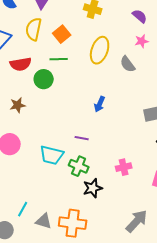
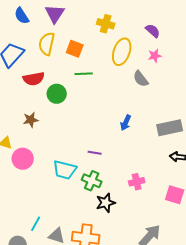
orange square: (62, 34) -> (75, 49), turned -30
yellow ellipse: (100, 50) -> (122, 52), moved
green line: (59, 59) -> (84, 74), moved
blue arrow: (100, 104) -> (126, 123), moved

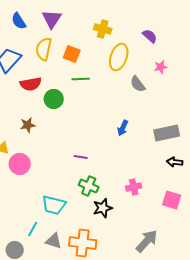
pink star: (155, 56) -> (161, 67), moved
purple line: (95, 153) -> (81, 157), moved
cyan trapezoid: (65, 170) -> (54, 205), moved

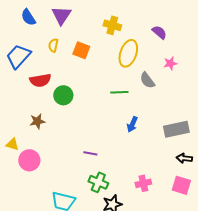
yellow semicircle: (44, 49) -> (53, 45), size x0.6
green line: (81, 79) -> (119, 92), moved
pink square: (172, 200) -> (181, 185), moved

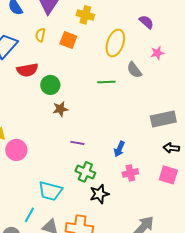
yellow cross: (112, 25) -> (85, 15), moved
brown star: (37, 121) -> (60, 109), moved
blue arrow: (132, 124) -> (119, 149), moved

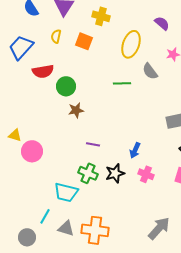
green cross: (85, 172) -> (88, 173), moved
pink cross: (130, 173) -> (146, 174), turned 35
black star: (99, 194) -> (115, 173), moved

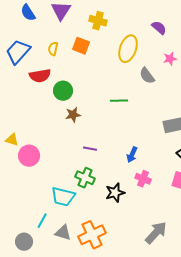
yellow semicircle: (56, 36) -> (53, 49), moved
green line: (122, 83) -> (119, 101), moved
black star: (115, 173) -> (115, 193), moved
orange cross: (95, 230) -> (92, 235), turned -32

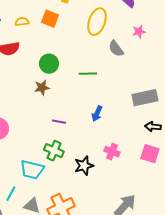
yellow semicircle: (53, 49) -> (22, 22), turned 72
green circle: (63, 91) -> (49, 64), moved
blue arrow: (132, 155) -> (97, 114), moved

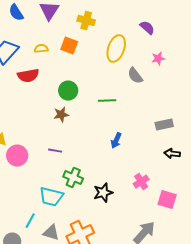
gray rectangle: (145, 98) -> (164, 125), size x0.7
purple line: (59, 122) -> (55, 151), moved
pink cross: (112, 152) -> (141, 182), moved, turned 35
pink square: (150, 154) -> (167, 200), moved

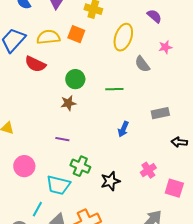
yellow semicircle: (41, 49) -> (48, 37), size x1.6
red semicircle: (28, 76) -> (35, 64), turned 35
gray rectangle: (164, 125) -> (160, 113), moved
pink circle: (17, 156) -> (24, 166), moved

